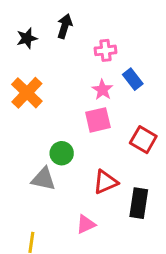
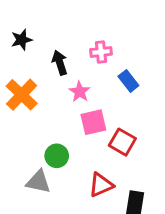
black arrow: (65, 26) -> (60, 63), moved, turned -35
pink star: (102, 90) -> (80, 92), moved
red square: (143, 140) -> (122, 142), moved

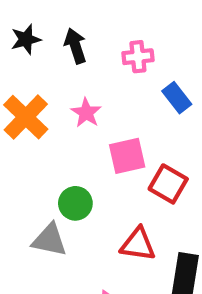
black arrow: (60, 63) -> (75, 46), moved
pink star: (80, 92) -> (86, 113), moved
red triangle: (101, 185) -> (138, 244), turned 32

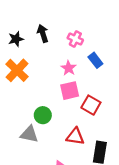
black star: (26, 39) -> (16, 39), moved
pink cross: (138, 57) -> (75, 39), turned 32
pink star: (86, 113) -> (69, 68), moved

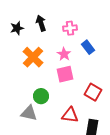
pink cross: (75, 39) -> (70, 28), turned -32
orange cross: (17, 70) -> (33, 57), moved
red square: (91, 105) -> (93, 92), moved

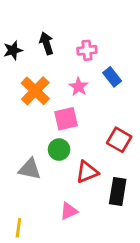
pink square: (65, 74) -> (66, 119), moved
green circle: (41, 96) -> (59, 150), moved
red triangle: (70, 115) -> (87, 172), turned -30

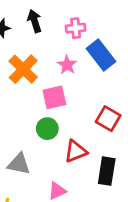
blue rectangle: (112, 77) -> (101, 55), size x1.5
gray triangle: (30, 169) -> (19, 164), moved

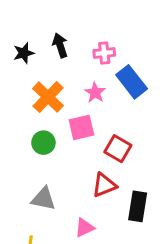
red square: (108, 119) -> (118, 149), moved
green circle: (47, 129) -> (43, 143), moved

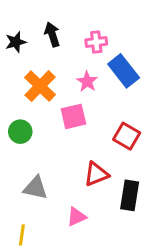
green circle: (43, 143) -> (20, 132), moved
red square: (118, 149) -> (127, 136), moved

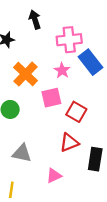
black arrow: (52, 34) -> (35, 20), moved
pink cross: (96, 42) -> (69, 40), size x1.5
red square: (127, 136) -> (76, 112), moved

